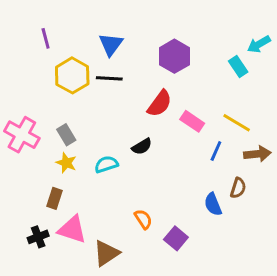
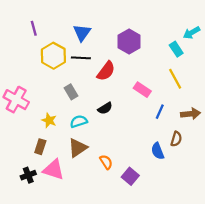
red semicircle: (160, 104) -> (106, 71), moved
yellow line: (237, 123) -> (175, 79), moved, turned 30
gray rectangle: (66, 135) -> (71, 92), moved
brown triangle: (106, 253) -> (78, 148), moved

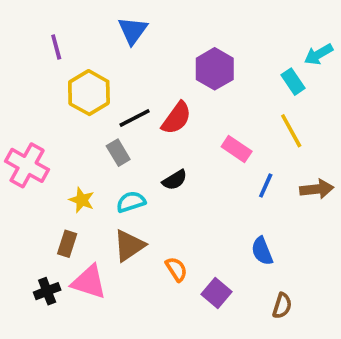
blue triangle: (82, 33) -> (133, 31), moved
black line: (81, 58) -> (135, 118), moved, turned -30
brown semicircle: (176, 139) -> (282, 306), moved

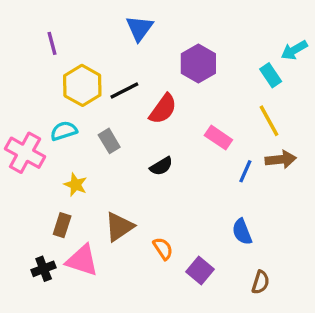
blue triangle: (133, 31) -> (139, 28), moved
black line: (135, 118) -> (124, 90), moved
brown arrow: (317, 189) -> (281, 159), moved
cyan semicircle: (131, 202) -> (64, 131), moved

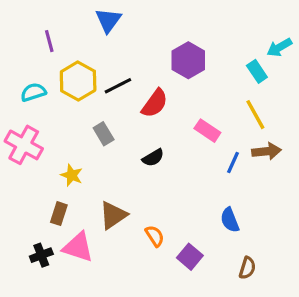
blue triangle: (139, 28) -> (108, 20), moved
cyan semicircle: (64, 131) -> (33, 92), moved

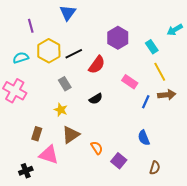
cyan rectangle: (257, 71) -> (152, 47), moved
yellow star: (72, 175) -> (61, 110), moved
black cross: (41, 255) -> (26, 171), moved

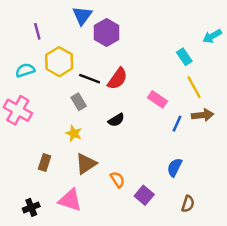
purple hexagon: (118, 38) -> (107, 33), moved
black line: (74, 54) -> (90, 79), moved, turned 48
blue semicircle: (144, 138) -> (175, 167), turned 49
pink triangle: (49, 155) -> (70, 200), moved

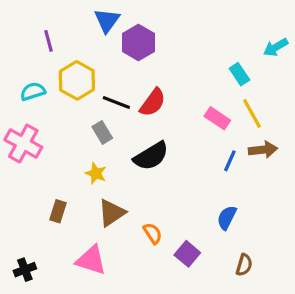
pink rectangle: (158, 99) -> (217, 118), moved
black semicircle: (116, 120) -> (151, 156), size x1.6
black cross: (31, 207) -> (25, 270), moved

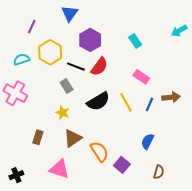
purple line: (49, 41) -> (32, 27), turned 40
purple hexagon: (138, 43) -> (90, 40), moved
cyan rectangle: (239, 74) -> (135, 41), moved
yellow line: (252, 113) -> (126, 102), moved
orange semicircle: (153, 233) -> (99, 152), size x1.5

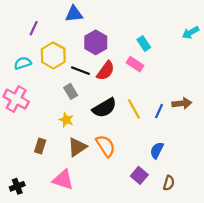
blue triangle: (70, 13) -> (74, 14), turned 48
pink rectangle: (141, 77) -> (135, 64), moved
orange semicircle: (99, 152) -> (106, 146), moved
purple square: (122, 165) -> (139, 175), moved

